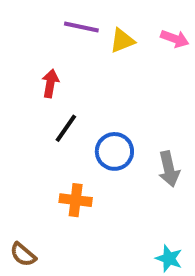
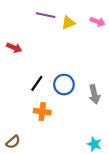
red arrow: (50, 83) -> (14, 48), moved, turned 104
black line: (66, 128) -> (37, 83), moved
brown semicircle: (23, 255) -> (13, 142), turned -80

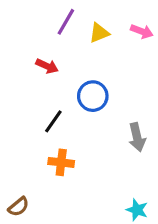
purple line: (46, 15) -> (66, 22), turned -72
red arrow: (14, 48) -> (47, 66), moved
blue circle: (64, 85) -> (93, 96), moved

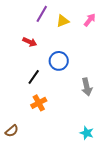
pink arrow: (142, 31) -> (90, 20), turned -72
orange cross: (61, 162) -> (39, 103), turned -35

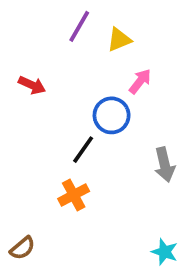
pink arrow: (90, 20) -> (140, 81), moved
red arrow: (30, 42) -> (32, 85), moved
black line: (34, 77) -> (83, 150), moved

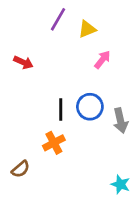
blue circle: (112, 115) -> (90, 107), moved
black line: (83, 150) -> (61, 109), turned -35
brown semicircle: (22, 248) -> (21, 169), moved

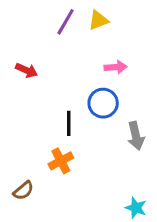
yellow triangle: (87, 29) -> (98, 20), moved
pink arrow: (102, 60) -> (116, 67), turned 48
blue circle: (90, 107) -> (103, 103), moved

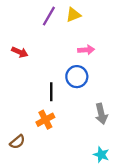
gray arrow: (136, 136) -> (101, 114), moved

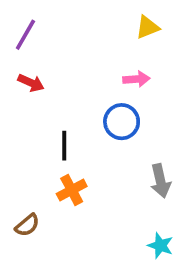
yellow triangle: (73, 15) -> (147, 27), moved
purple line: (49, 16) -> (25, 35), moved
black line: (51, 92) -> (64, 146), moved

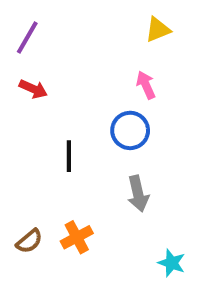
pink arrow: (136, 79) -> (146, 85), turned -110
gray arrow: (160, 181) -> (138, 194), moved
orange cross: (72, 190) -> (77, 237), moved

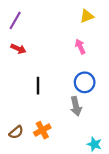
blue circle: (130, 130) -> (85, 82), moved

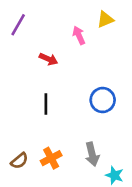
pink arrow: (80, 47) -> (79, 35), moved
red arrow: (18, 49) -> (48, 59), moved
gray arrow: (76, 106) -> (92, 154), moved

